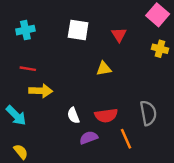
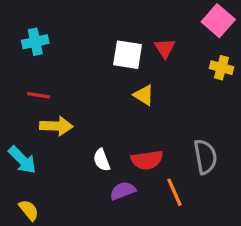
white square: (78, 30) -> (128, 55), moved
yellow triangle: (104, 69) -> (144, 95), turned 42

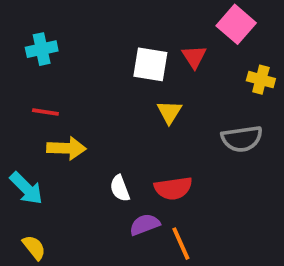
pink square: (218, 21) -> (236, 24), moved
yellow triangle: (144, 95) -> (169, 112), turned 30
gray semicircle: (205, 157) -> (242, 139), moved, turned 92
orange line: (175, 192) -> (181, 244), moved

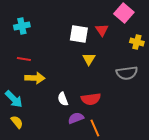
yellow semicircle: (34, 247) -> (17, 122), moved

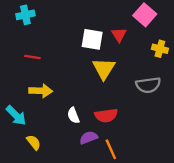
cyan cross: (22, 26) -> (25, 15), moved
red line: (24, 59) -> (32, 57), moved
yellow triangle: (89, 59) -> (104, 69), size x1.5
yellow semicircle: (17, 122) -> (34, 142), moved

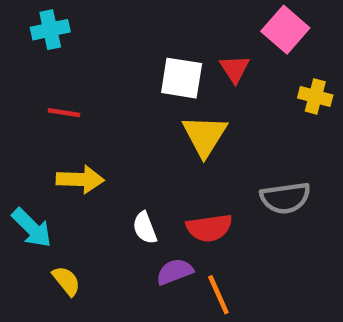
gray semicircle: (148, 85) -> (285, 198), moved

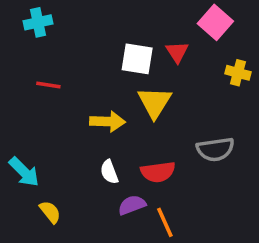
yellow arrow: (80, 179) -> (108, 122), moved

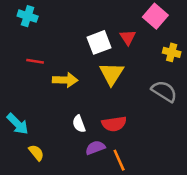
cyan cross: (38, 22) -> (28, 16), turned 30
white square: (137, 59) -> (99, 42), turned -30
yellow arrow: (108, 122) -> (65, 80), moved
gray semicircle: (215, 149) -> (164, 91), moved, turned -140

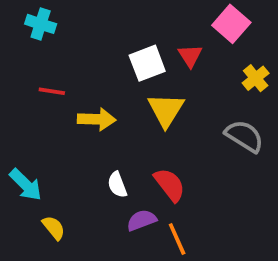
yellow cross: (172, 52) -> (256, 78), turned 36
red semicircle: (114, 124) -> (170, 185), turned -120

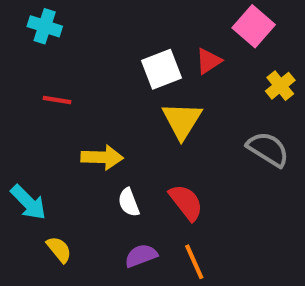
red triangle: (190, 56) -> (209, 61), turned 30
yellow arrow: (97, 119) -> (102, 157), moved
purple semicircle: (142, 220) -> (141, 256), moved

